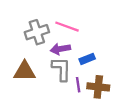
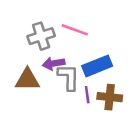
purple arrow: (60, 49) -> (54, 63), moved
blue rectangle: (87, 59) -> (97, 66), size x1.6

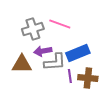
gray L-shape: (69, 77) -> (55, 62), turned 85

